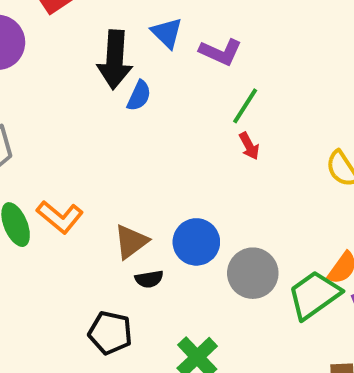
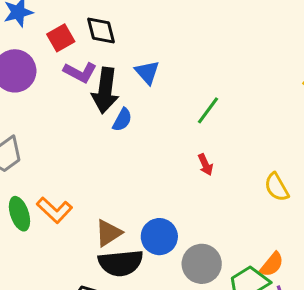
purple L-shape: (221, 52) -> (80, 72), moved
green line: (245, 106) -> (208, 110), moved
black semicircle: (149, 279) -> (121, 263), size x2.0

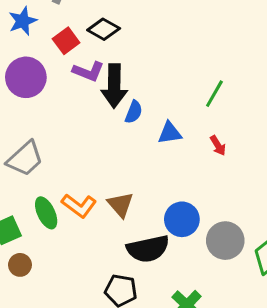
black diamond: (101, 30) -> (104, 29), turned -40
blue triangle: (147, 72) -> (170, 133), moved, turned -50
brown triangle: (108, 233) -> (120, 205), moved, turned -32

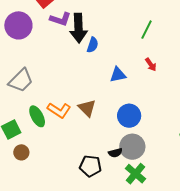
blue triangle: (170, 133) -> (118, 75), moved
gray circle: (225, 241) -> (132, 147), moved
black semicircle: (148, 249) -> (115, 153), moved, size x0.5

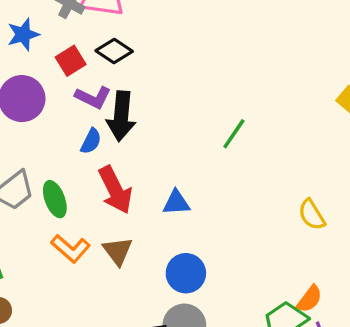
blue semicircle: (93, 45) -> (91, 141), moved
red arrow: (151, 65) -> (115, 190), moved, size x2.0
green ellipse: (37, 116) -> (55, 199), moved

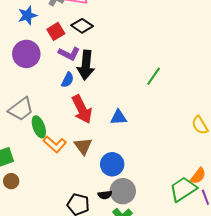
green ellipse: (55, 199) -> (39, 127), moved
blue circle: (186, 273) -> (112, 164), moved

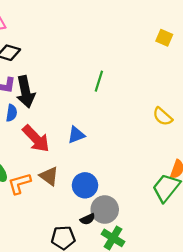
orange L-shape: (55, 144) -> (19, 183), turned 140

